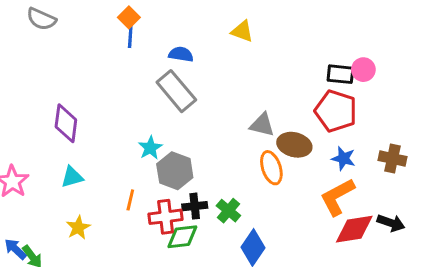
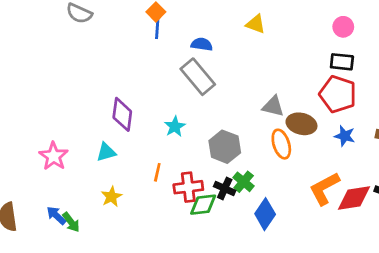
pink circle: (363, 70) -> (343, 27), moved
purple diamond: (66, 123) -> (122, 114), moved
gray hexagon: (175, 171) -> (225, 147), moved
orange L-shape: (337, 197) -> (324, 188), moved
black cross: (195, 206) -> (225, 188), moved, turned 30

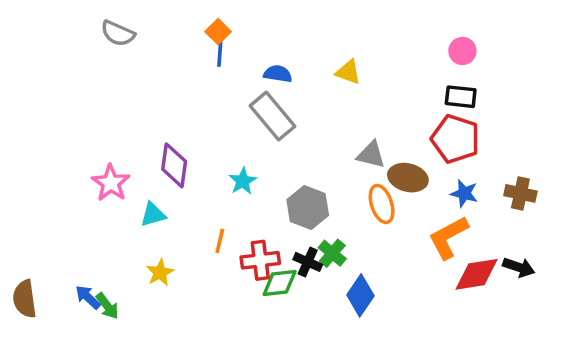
yellow triangle: (256, 24) -> (348, 72), moved
pink star: (54, 156) -> (111, 183), moved
orange L-shape: (324, 188) -> (448, 237), moved

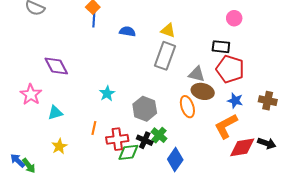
black rectangle: (461, 97) -> (221, 47), moved
gray rectangle: (273, 116) -> (165, 56), moved, turned 60
gray triangle: (371, 155) -> (197, 74), moved
purple diamond: (174, 165) -> (56, 66), moved, turned -35

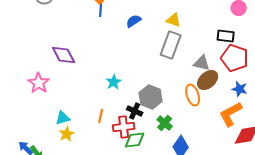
blue semicircle: (127, 31) -> (134, 21), turned -42
brown ellipse: (203, 91) -> (208, 80), turned -55
cyan triangle: (55, 113) -> (63, 118), moved
black cross: (145, 140) -> (135, 111), moved

